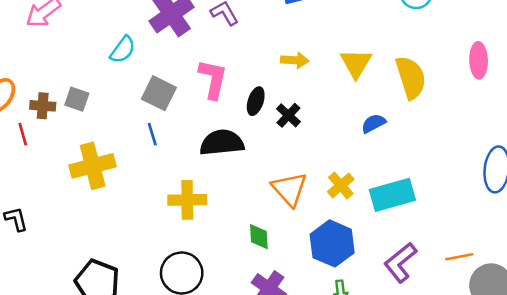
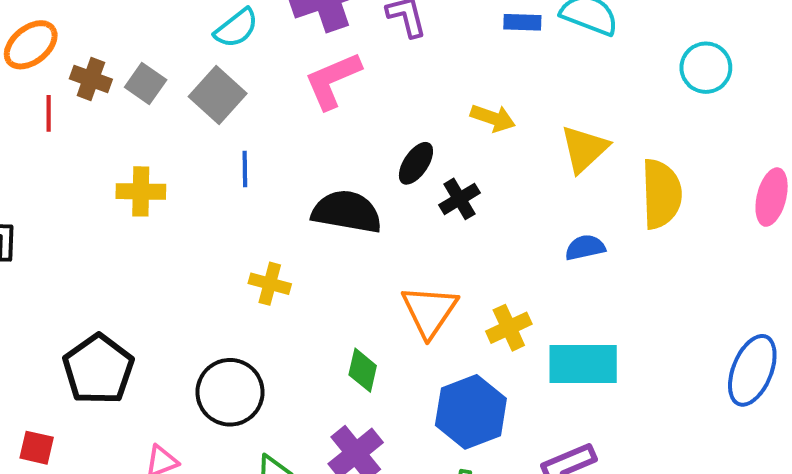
pink L-shape: (213, 79) -> (333, 80), moved, turned -141
gray square: (159, 93) -> (218, 95), moved
yellow cross: (93, 166) -> (141, 191), size x0.7
yellow cross: (187, 200) -> (270, 284), size x0.7

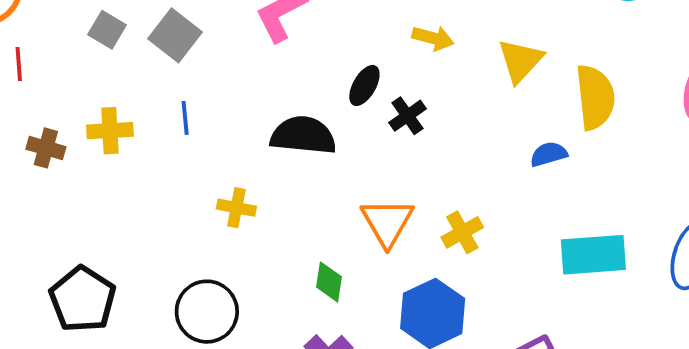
brown cross: (91, 79) -> (46, 148), moved
blue line: (245, 169) -> (185, 118), moved
blue semicircle: (585, 247) -> (549, 154), moved
cyan rectangle: (583, 364) -> (593, 255), moved

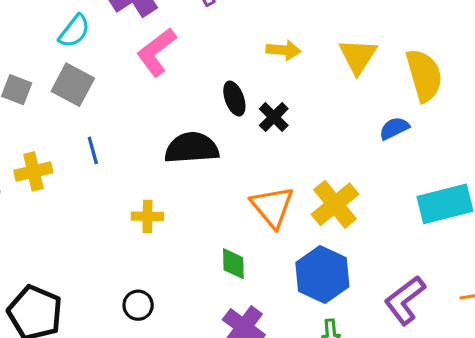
black ellipse: (364, 85) -> (234, 99), turned -40
yellow cross: (462, 232) -> (335, 204), size x1.4
black circle: (207, 312) -> (138, 305), size x0.6

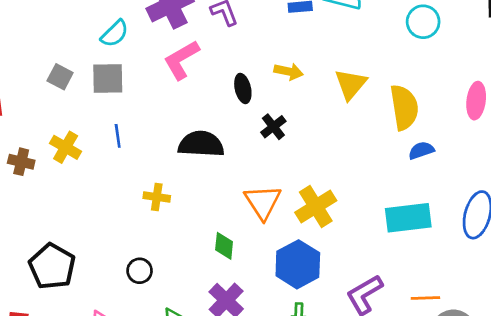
gray square: (73, 85) -> (108, 78), turned -36
black ellipse: (234, 99) -> (243, 88), moved
blue semicircle: (394, 128) -> (421, 150), moved
yellow cross: (33, 171) -> (66, 147), turned 36

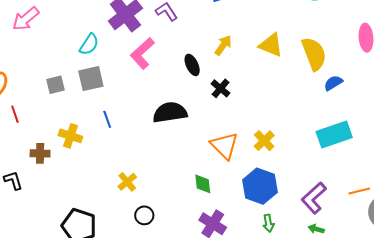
yellow arrow: (289, 71) -> (223, 45), turned -55
gray square: (60, 77) -> (55, 85), turned -30
yellow triangle: (351, 84) -> (271, 45), turned -36
yellow cross: (157, 197) -> (127, 182), moved, turned -36
yellow cross: (316, 207) -> (264, 141), size x0.7

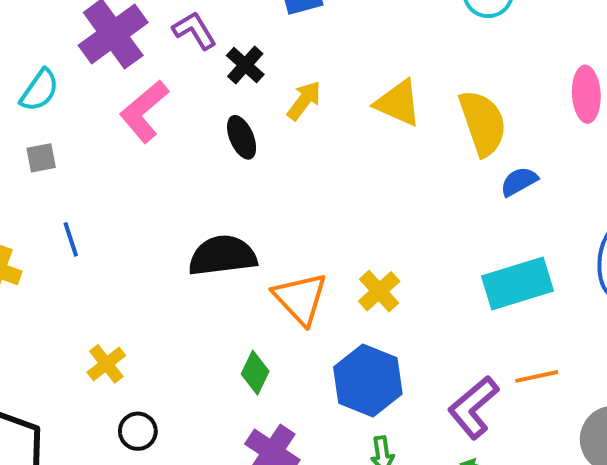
gray square: (91, 79) -> (41, 158), size x0.6
black cross: (221, 88) -> (245, 65), moved
black semicircle: (170, 112) -> (223, 256), moved
green diamond: (203, 184) -> (255, 373), turned 30
orange line: (359, 191) -> (537, 376), moved

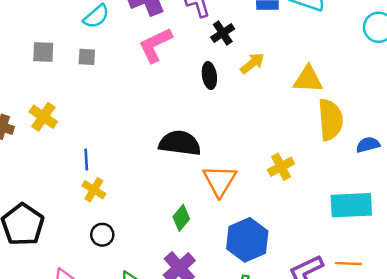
yellow triangle: (398, 103) -> (308, 79), turned -36
yellow semicircle: (483, 123) -> (330, 120), moved
blue line: (71, 239) -> (86, 160), moved
yellow cross: (379, 291) -> (281, 167), moved
yellow cross: (106, 364) -> (94, 190), turned -35

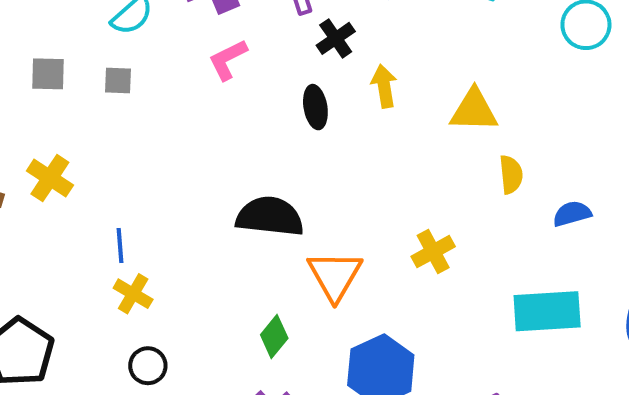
pink L-shape: (155, 45) -> (228, 60), size x0.7
yellow arrow: (252, 63) -> (384, 86), turned -60
yellow semicircle: (330, 120) -> (511, 175), size x0.6

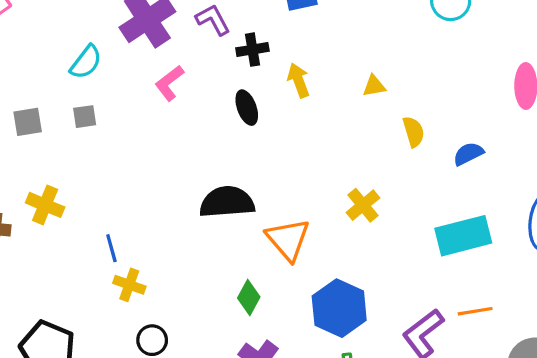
black cross: (336, 38) -> (252, 50), turned 36
yellow triangle: (474, 110) -> (374, 86), size x0.6

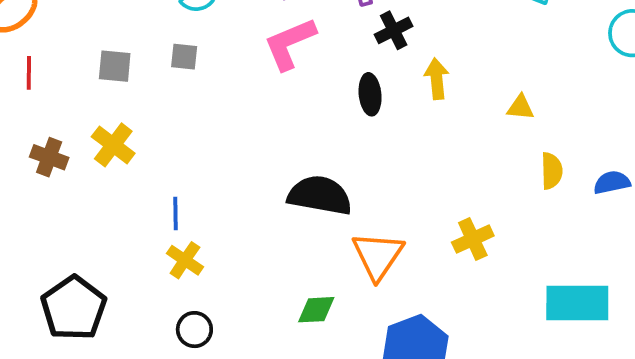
black cross: (252, 50) -> (394, 30), turned -32
pink L-shape: (169, 83) -> (290, 44), size x1.4
gray square: (28, 122) -> (115, 66), moved
blue semicircle: (468, 154) -> (612, 182), moved
green diamond: (249, 297) -> (316, 310), turned 44

